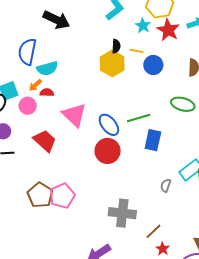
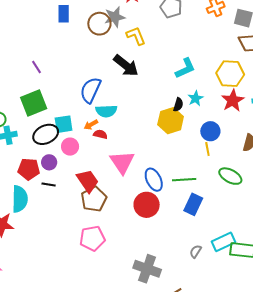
cyan star: (143, 26) -> (196, 98), moved
yellow line: (136, 51) -> (207, 149), moved, turned 56
pink circle: (28, 106) -> (70, 147), moved
brown pentagon: (40, 195) -> (94, 199), moved

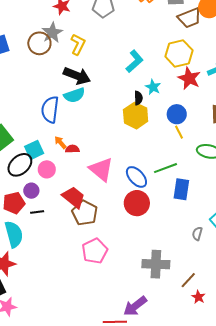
yellow L-shape: (136, 36) -> (78, 44), turned 65
cyan semicircle: (106, 111) -> (74, 95), moved
orange arrow: (91, 125) -> (60, 142), turned 96

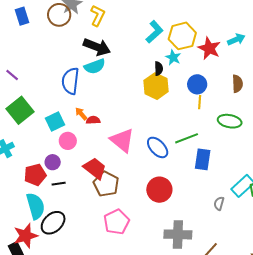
yellow hexagon: (179, 53) -> (182, 36), moved
yellow line: (179, 132) -> (200, 102), turned 32
black ellipse: (20, 165) -> (53, 223), moved
red circle: (137, 203) -> (159, 190), moved

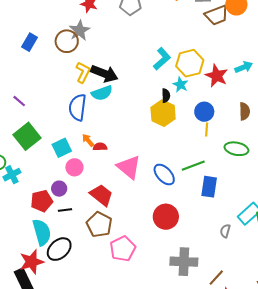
blue rectangle: (22, 16) -> (30, 42), turned 48
yellow L-shape: (98, 16) -> (83, 72), moved
brown pentagon: (106, 184) -> (99, 225), moved

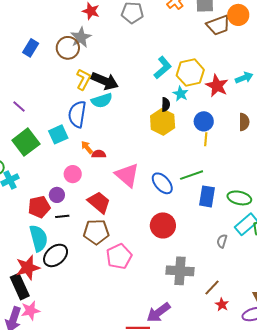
cyan square: (62, 148) -> (58, 134), moved
green ellipse: (236, 149) -> (239, 198), moved
brown pentagon: (99, 225) -> (96, 232), turned -30

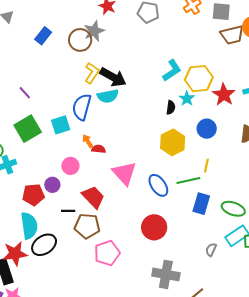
yellow hexagon: (163, 122) -> (173, 142), moved
yellow line: (206, 139) -> (206, 166), moved
black line: (62, 216) -> (68, 211), moved

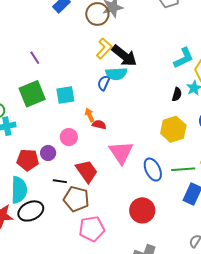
blue semicircle: (82, 107) -> (104, 83), moved, size x0.6

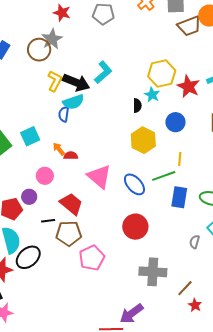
cyan L-shape: (184, 58) -> (103, 72), moved

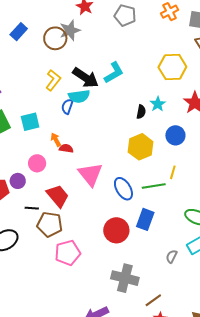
yellow hexagon: (162, 73) -> (172, 67), moved
yellow L-shape: (55, 81) -> (53, 80), moved
blue rectangle: (179, 197) -> (145, 219), moved

